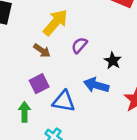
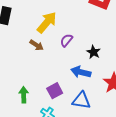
purple square: (39, 84) -> (55, 91), moved
blue triangle: (64, 101) -> (81, 100), moved

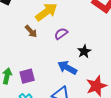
purple square: (55, 91) -> (27, 76), moved

